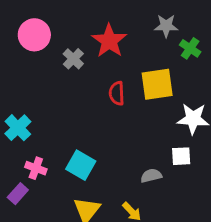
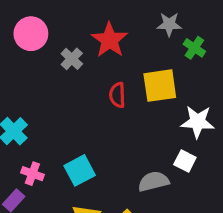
white square: (181, 156) -> (185, 161), turned 30
cyan square: (81, 165) -> (80, 170), turned 32
gray semicircle: (151, 176) -> (154, 181), size x1.4

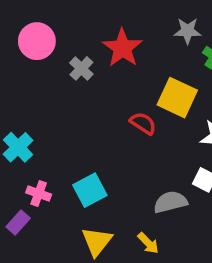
yellow square: (160, 86) -> (177, 98), turned 33
red semicircle: (117, 95) -> (143, 123), moved, turned 125

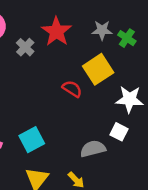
gray star: (188, 31) -> (102, 30), moved
yellow square: (177, 98) -> (98, 69), turned 32

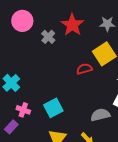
red semicircle: (72, 89) -> (84, 69), turned -49

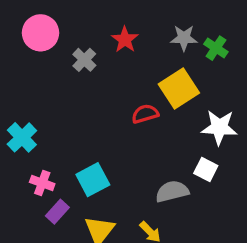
red star: (72, 25) -> (125, 40), size x0.7
purple rectangle: (11, 127) -> (57, 212), moved

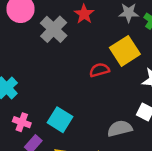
gray cross: (84, 60) -> (54, 29), size x1.5
cyan square: (93, 180) -> (60, 120), turned -30

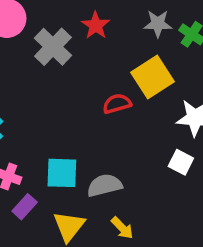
cyan square: (60, 120) -> (62, 173), turned -30
gray semicircle: (120, 129) -> (105, 185), moved

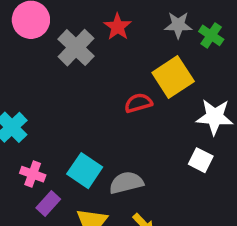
cyan square: (62, 173) -> (85, 171), turned 32

